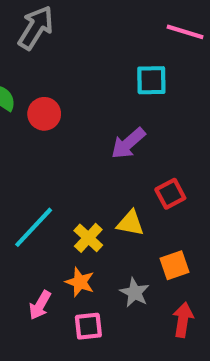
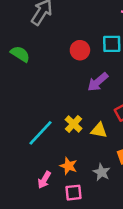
red circle: (44, 114) -> (80, 50), moved
yellow cross: (88, 238) -> (74, 124), moved

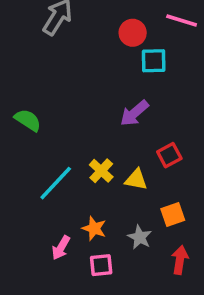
red circle: (80, 50) -> (133, 33), moved
green semicircle: (20, 54) -> (28, 120), moved

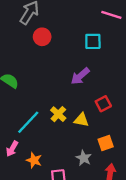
red circle: (133, 33) -> (42, 37), moved
orange star: (94, 228) -> (34, 160), moved
pink arrow: (61, 248) -> (12, 149), moved

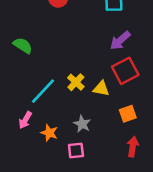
purple arrow: (80, 76) -> (120, 40), moved
red square: (103, 104) -> (125, 71), size x1.5
gray star: (84, 158) -> (82, 124), moved

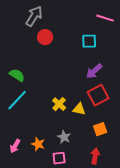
cyan line: (43, 91) -> (17, 100), moved
pink arrow: (25, 120) -> (15, 146), moved
red arrow: (133, 147) -> (95, 156), moved

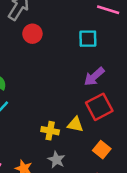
yellow cross: (59, 104) -> (50, 131), moved, turned -32
orange square: (100, 129) -> (102, 150), turned -32

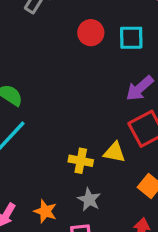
red circle: (32, 34) -> (91, 33), moved

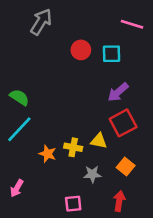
gray star: (89, 200) -> (92, 174), moved, turned -30
orange star: (45, 211) -> (48, 154), moved

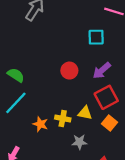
red circle: (81, 50) -> (69, 71), moved
orange square: (126, 166) -> (110, 123), moved

